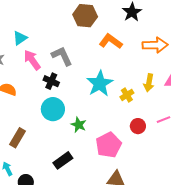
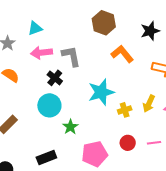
pink arrow: (32, 60) -> (41, 53), turned -75

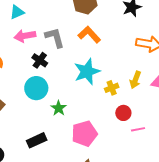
orange L-shape: (122, 54) -> (89, 35), moved
red circle: (128, 143) -> (123, 113), moved
pink line: (154, 143) -> (138, 129), moved

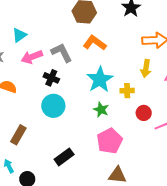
yellow arrow: (135, 80) -> (146, 68), moved
yellow cross: (112, 88) -> (127, 91), turned 32
green star: (59, 108) -> (101, 110), moved

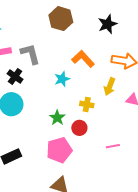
orange L-shape: (95, 43) -> (83, 59), moved
cyan star: (100, 80) -> (62, 79), moved, size x0.6
red circle: (144, 113) -> (79, 128), moved

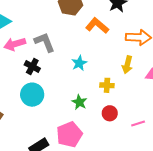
orange L-shape: (83, 59) -> (97, 26), moved
red circle: (79, 128) -> (110, 113), moved
pink pentagon: (59, 150) -> (69, 134), moved

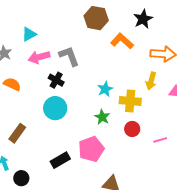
cyan star: (79, 63) -> (105, 89), moved
yellow cross: (107, 85) -> (130, 101), size x1.5

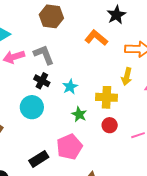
brown hexagon: (96, 18) -> (51, 16), moved
black cross: (56, 80) -> (42, 81), moved
cyan star: (105, 89) -> (70, 87), moved

